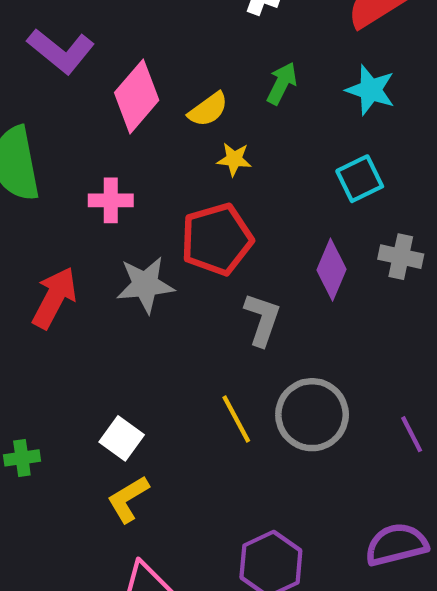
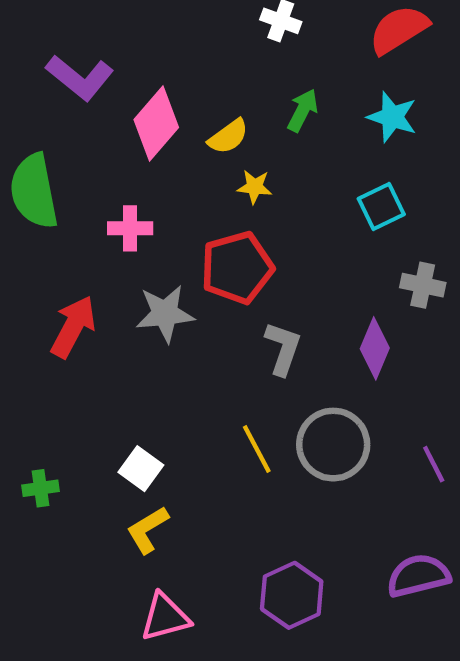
purple diamond: (332, 270) -> (375, 348), moved

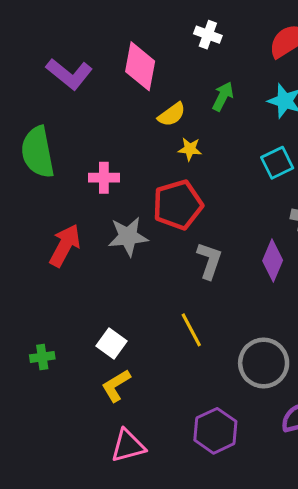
pink diamond: (156, 123) -> (140, 66), moved, turned -30
gray circle: (333, 445) -> (264, 363), moved

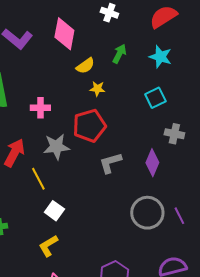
gray L-shape: (209, 261) -> (110, 163), turned -125
yellow line: (191, 330) -> (38, 179), moved
white square: (111, 343) -> (54, 211), moved
gray circle: (264, 363) -> (147, 213), moved

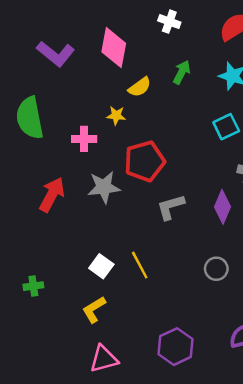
yellow star: (97, 89) -> (116, 115), moved
yellow line: (38, 179) -> (140, 265), moved
gray circle: (147, 213) -> (216, 269), size x0.6

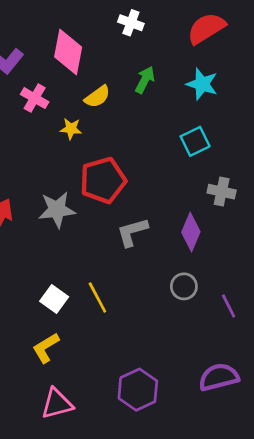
pink cross: (84, 139) -> (35, 98), moved, turned 30
gray circle: (216, 269) -> (184, 286), moved

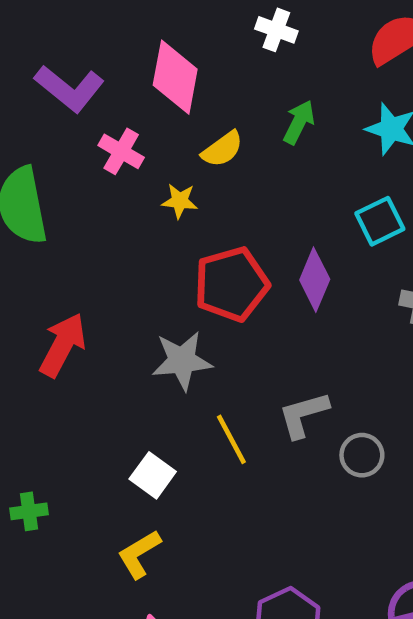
gray star: (57, 210) -> (182, 361), moved
gray L-shape: (132, 232) -> (303, 415), moved
purple diamond: (191, 232) -> (315, 280), moved
yellow line: (97, 298) -> (231, 439), moved

